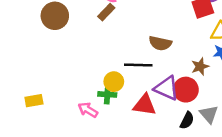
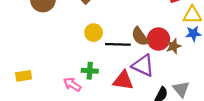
brown semicircle: (160, 43) -> (140, 37), moved, turned 42
yellow circle: (114, 82) -> (94, 33), moved
red circle: (186, 90) -> (158, 39), moved

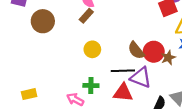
black line: (118, 44) -> (123, 71), moved

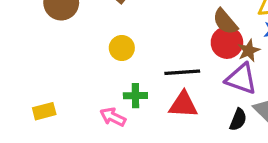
yellow circle: (92, 49) -> (122, 48), moved
brown semicircle: (136, 50) -> (225, 22), moved
purple triangle: (141, 77) -> (241, 79), moved

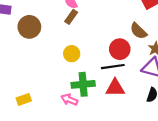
red circle: (227, 43) -> (120, 49), moved
green cross: (135, 96) -> (83, 84), size x1.5

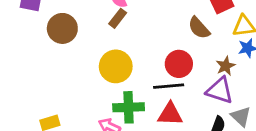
brown semicircle: (138, 31) -> (199, 28), moved
yellow circle: (72, 54) -> (116, 66), size x1.5

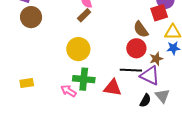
brown circle: (62, 28) -> (31, 17), moved
red circle: (179, 64) -> (136, 48), moved
black line: (169, 86) -> (131, 70), moved

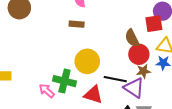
brown rectangle: (84, 15) -> (77, 24), moved, turned 40
red circle: (136, 48) -> (139, 54), moved
yellow circle: (78, 49) -> (87, 61), moved

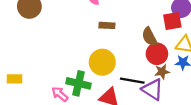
brown rectangle: (77, 24) -> (107, 25), moved

